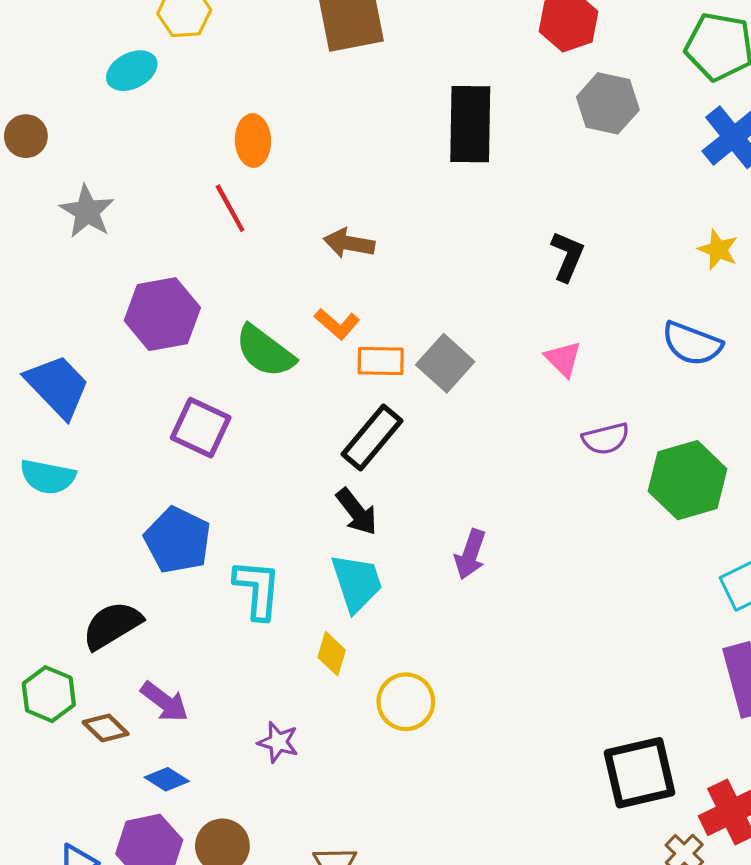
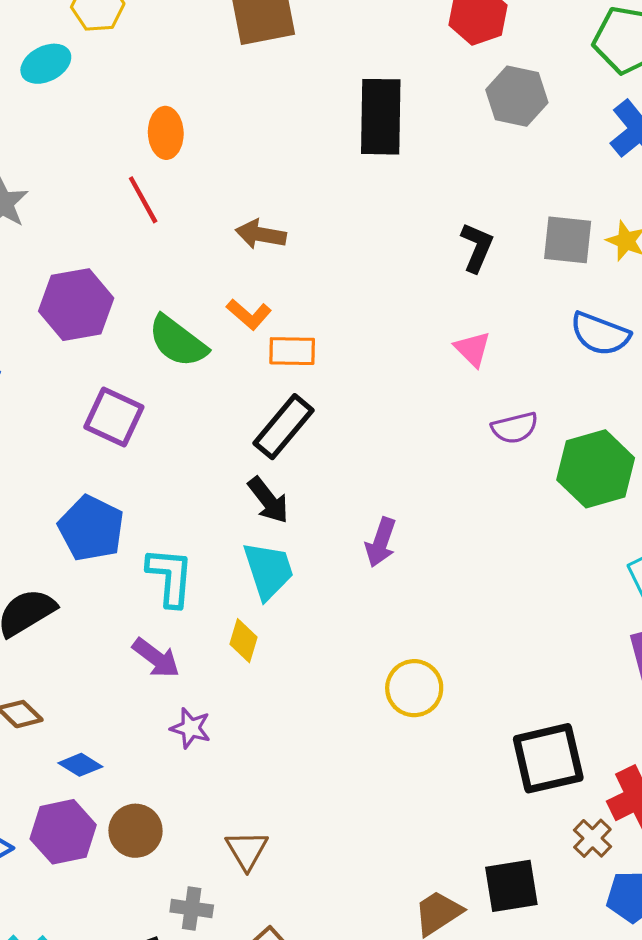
gray square: (445, 363) -> (568, 240), moved, turned -36
purple arrow: (165, 702) -> (156, 658), moved
yellow circle: (406, 702) -> (414, 688), moved

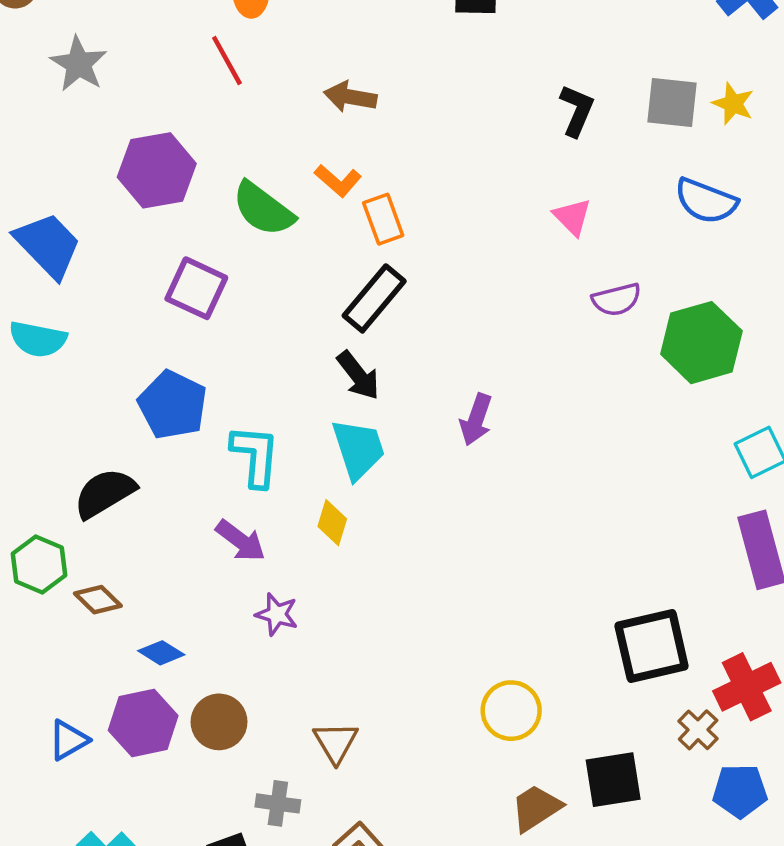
orange rectangle: (292, 351) -> (383, 219), turned 69
yellow circle: (414, 688) -> (511, 711), moved

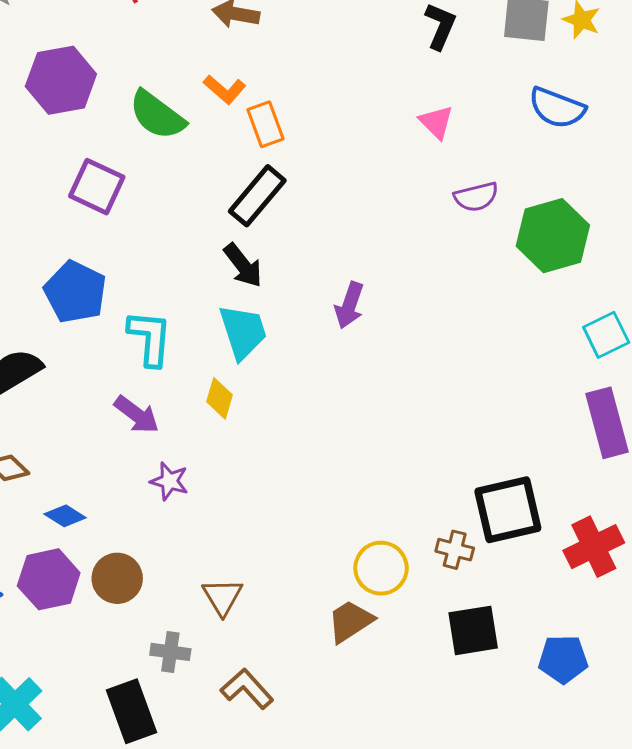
brown cross: (698, 730) -> (455, 550), moved, turned -30
blue pentagon: (740, 791) -> (563, 659), moved
brown trapezoid: (536, 808) -> (350, 621), moved

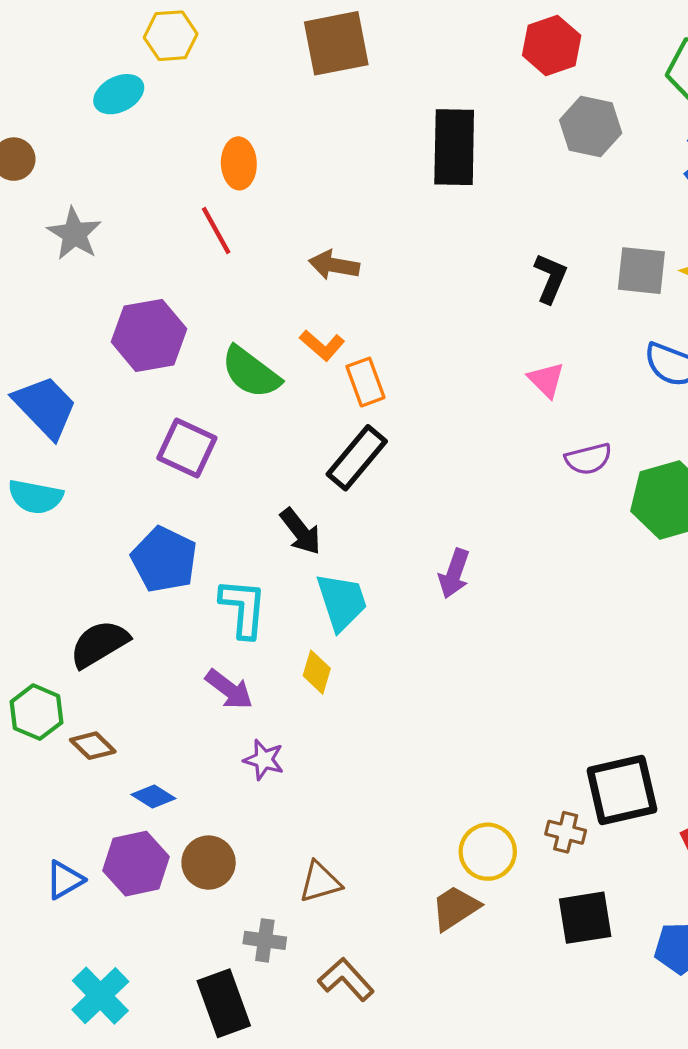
black arrow: (243, 265) -> (301, 531), moved
brown triangle: (223, 597) -> (320, 882), turned 45

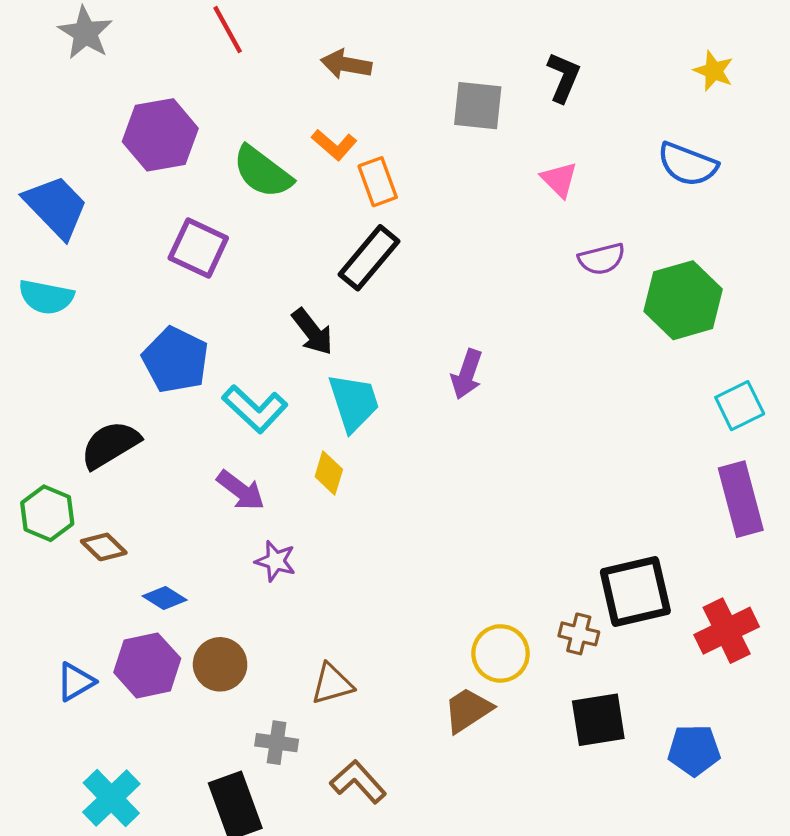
gray square: (641, 271) -> (478, 106), moved
cyan L-shape: (243, 608) -> (255, 409), turned 128

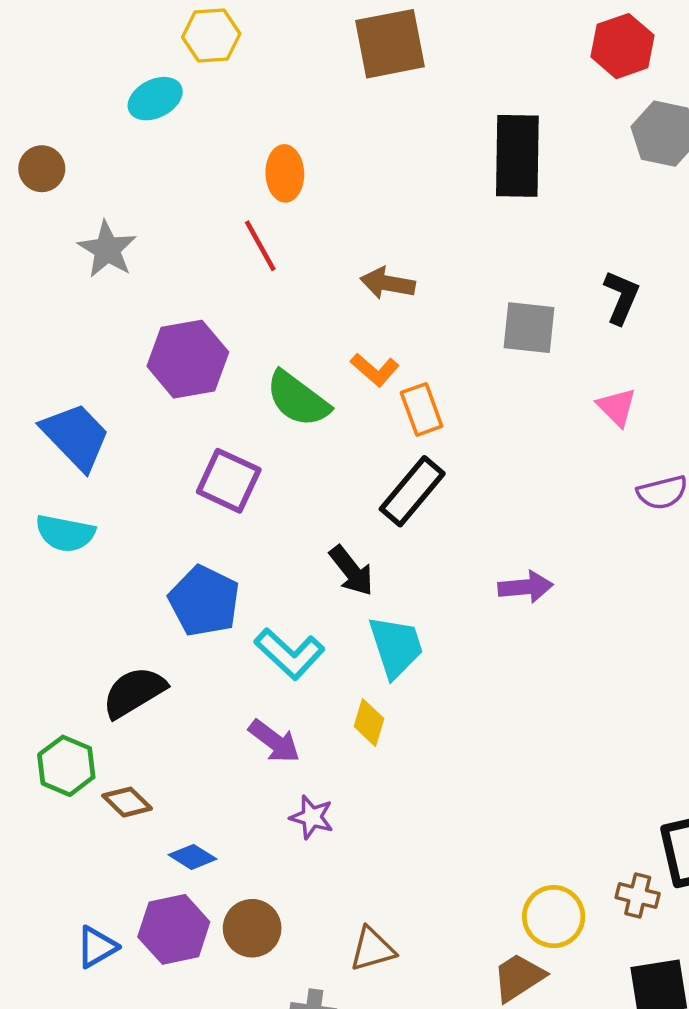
purple arrow: (467, 374) -> (526, 587), moved, turned -114

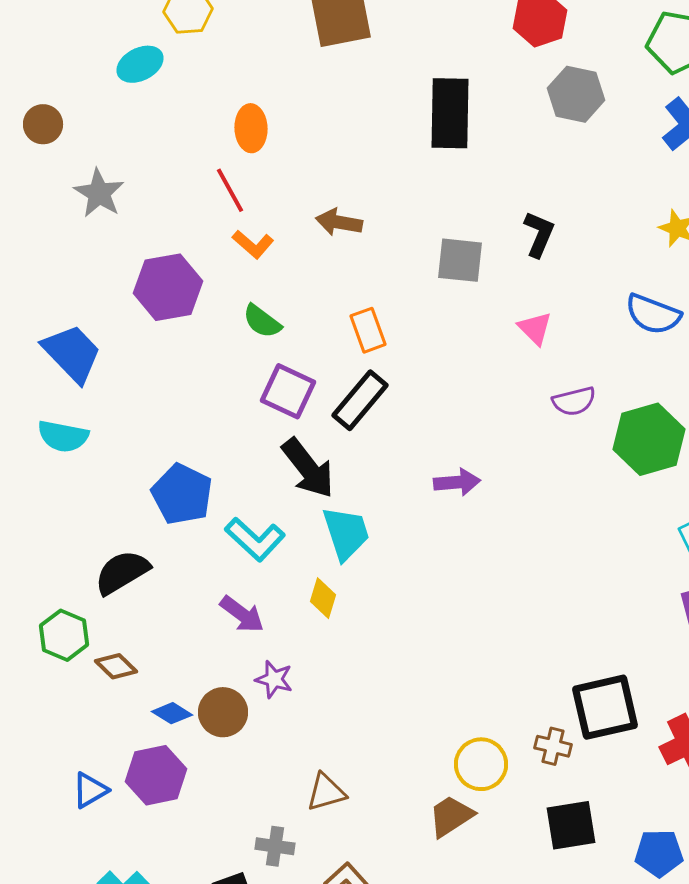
orange L-shape: (375, 370) -> (253, 244), moved
green semicircle: (298, 399) -> (262, 321), size x0.7
purple square: (229, 481) -> (288, 391), moved
black arrow: (351, 571) -> (308, 468), size x1.4
brown circle: (252, 928) -> (223, 712), moved

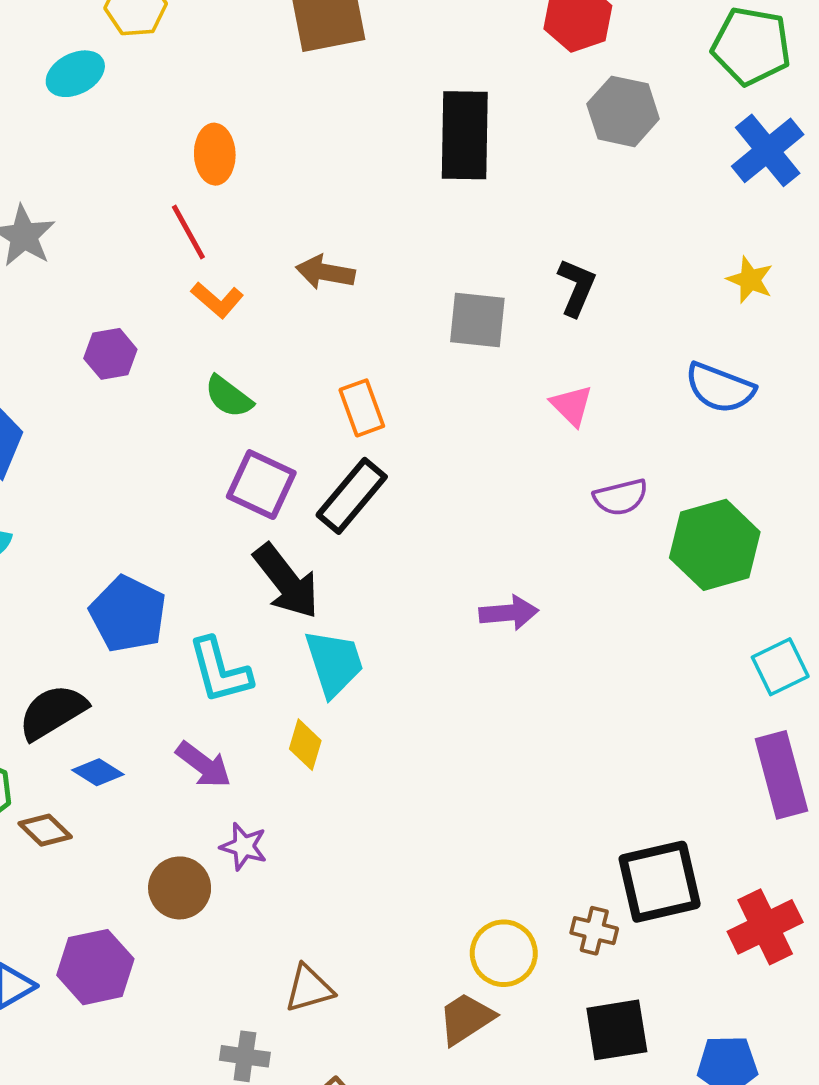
purple hexagon: (168, 287) -> (110, 354), size x0.6
purple arrow: (457, 482) -> (509, 613), moved
cyan L-shape: (255, 539) -> (220, 671), turned 32
blue diamond: (172, 713) -> (98, 772), moved

